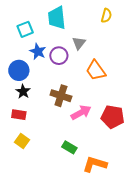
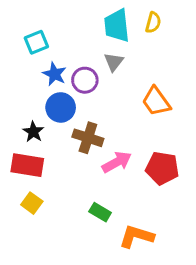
cyan trapezoid: (57, 18) -> (117, 26), moved
blue circle: (19, 70) -> (61, 107), moved
orange trapezoid: (96, 70) -> (156, 101), moved
red rectangle: (19, 115) -> (27, 165), size x1.5

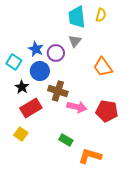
cyan square: (36, 42) -> (14, 62), moved, turned -35
pink arrow: (117, 162) -> (77, 107), turned 42
red rectangle: (27, 165) -> (31, 108), moved, turned -40

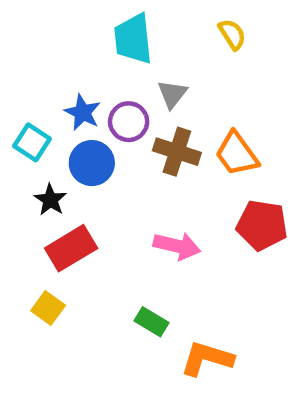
yellow semicircle: (101, 15) -> (232, 34), turned -48
cyan trapezoid: (77, 17) -> (133, 39), moved
brown cross: (58, 91) -> (177, 152), moved
red pentagon: (107, 111) -> (262, 225), moved

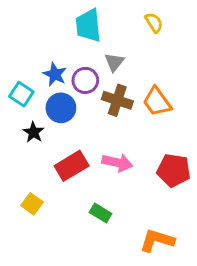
red pentagon: (262, 225) -> (174, 170), moved
red rectangle: (71, 248) -> (72, 166), moved
orange L-shape: (207, 359) -> (157, 240), moved

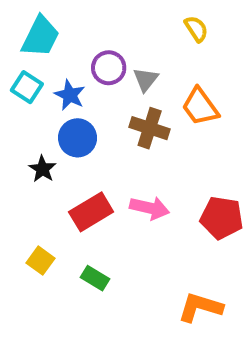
cyan trapezoid: (88, 26) -> (40, 37), moved, turned -148
purple circle: (85, 80) -> (109, 68), moved
cyan square: (21, 94) -> (27, 87), moved
orange trapezoid: (157, 102) -> (200, 107), moved
green rectangle: (101, 213) -> (95, 278), moved

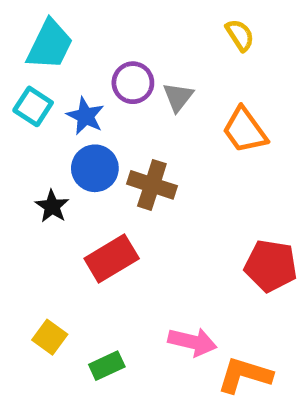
brown cross: (150, 128) -> (152, 185), moved
pink arrow: (150, 208) -> (192, 342), moved
yellow square: (40, 261) -> (50, 337), moved
green rectangle: (95, 278) -> (107, 366), moved, turned -56

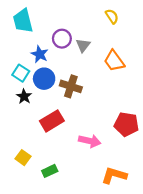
cyan trapezoid: (50, 45) -> (23, 21), turned 140
cyan square: (33, 106) -> (21, 73), moved
pink arrow: (192, 342) -> (90, 141), moved

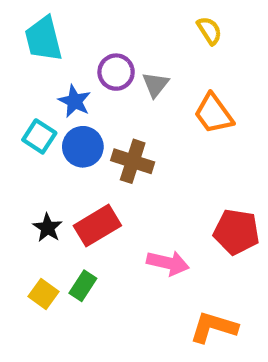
black star: (24, 96) -> (48, 228), moved
green rectangle: (50, 171) -> (83, 286), moved, turned -32

